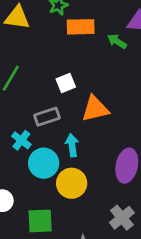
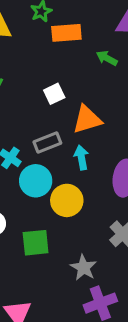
green arrow: (117, 41) -> (107, 58), moved
gray rectangle: (47, 117) -> (47, 142), moved
cyan arrow: (72, 145) -> (81, 157), moved

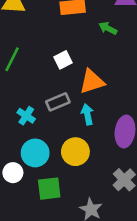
cyan circle: (36, 181) -> (35, 153), moved

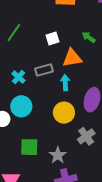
green arrow: (108, 28) -> (89, 37), moved
yellow circle: (75, 152) -> (64, 113), moved
green square: (49, 189) -> (29, 147), moved

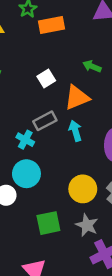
cyan cross: (18, 77) -> (25, 140), moved
yellow circle: (64, 113) -> (83, 189), moved

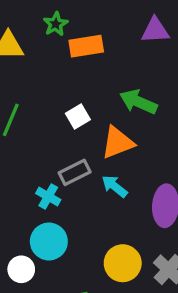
green arrow: (92, 66) -> (138, 102), size x1.5
cyan arrow: (75, 131) -> (115, 186), turned -36

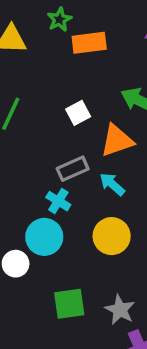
cyan cross: (48, 197) -> (58, 201), moved
yellow circle: (123, 263) -> (112, 236), moved

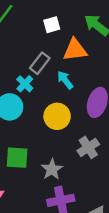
gray rectangle: (73, 169) -> (40, 63), turned -40

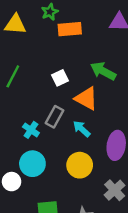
orange triangle: (75, 50) -> (86, 98), turned 45
cyan cross: (25, 84) -> (31, 130), moved

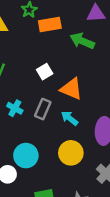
green arrow: (103, 71) -> (82, 41), moved
cyan cross: (31, 130) -> (15, 108), moved

